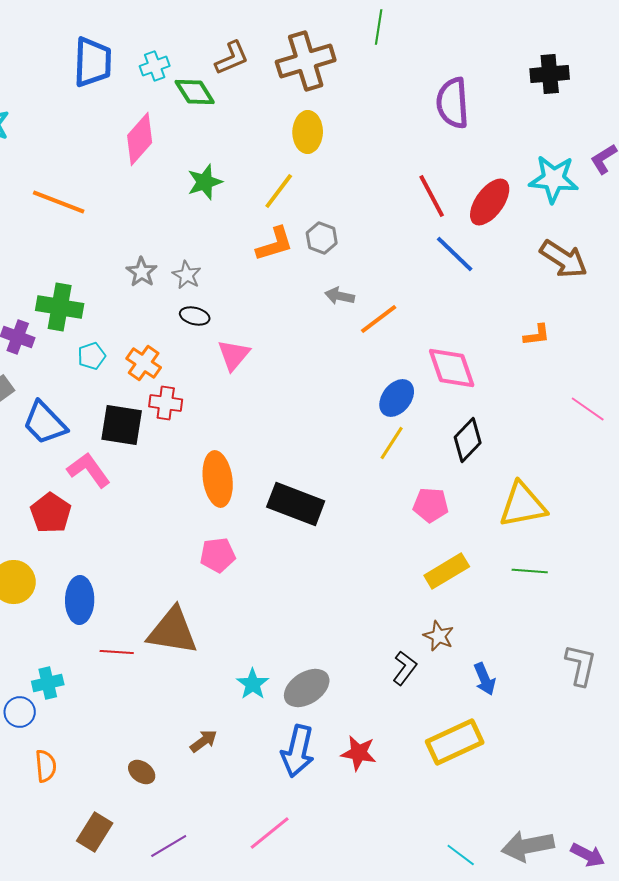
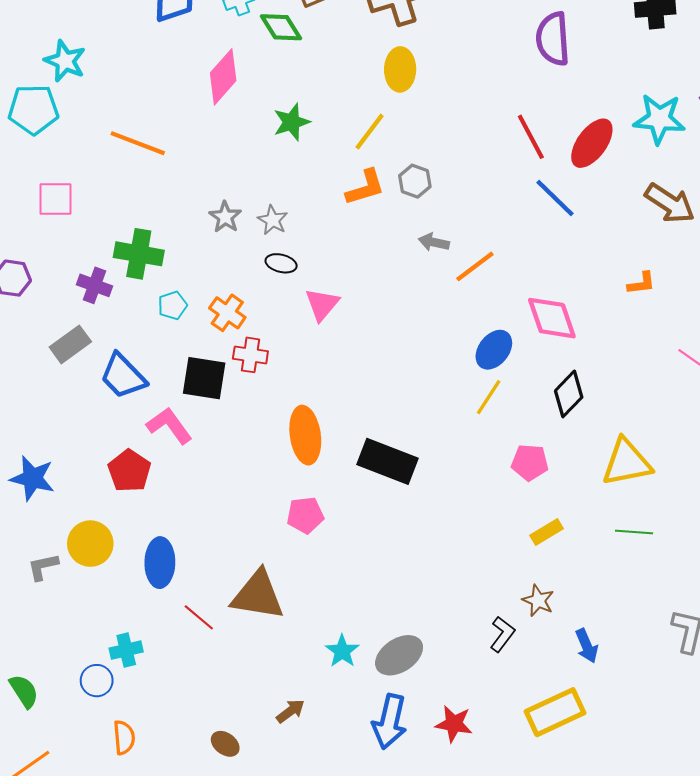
yellow rectangle: (447, 571) -> (547, 532), size x0.7
red line: (117, 652) -> (199, 617), turned 36

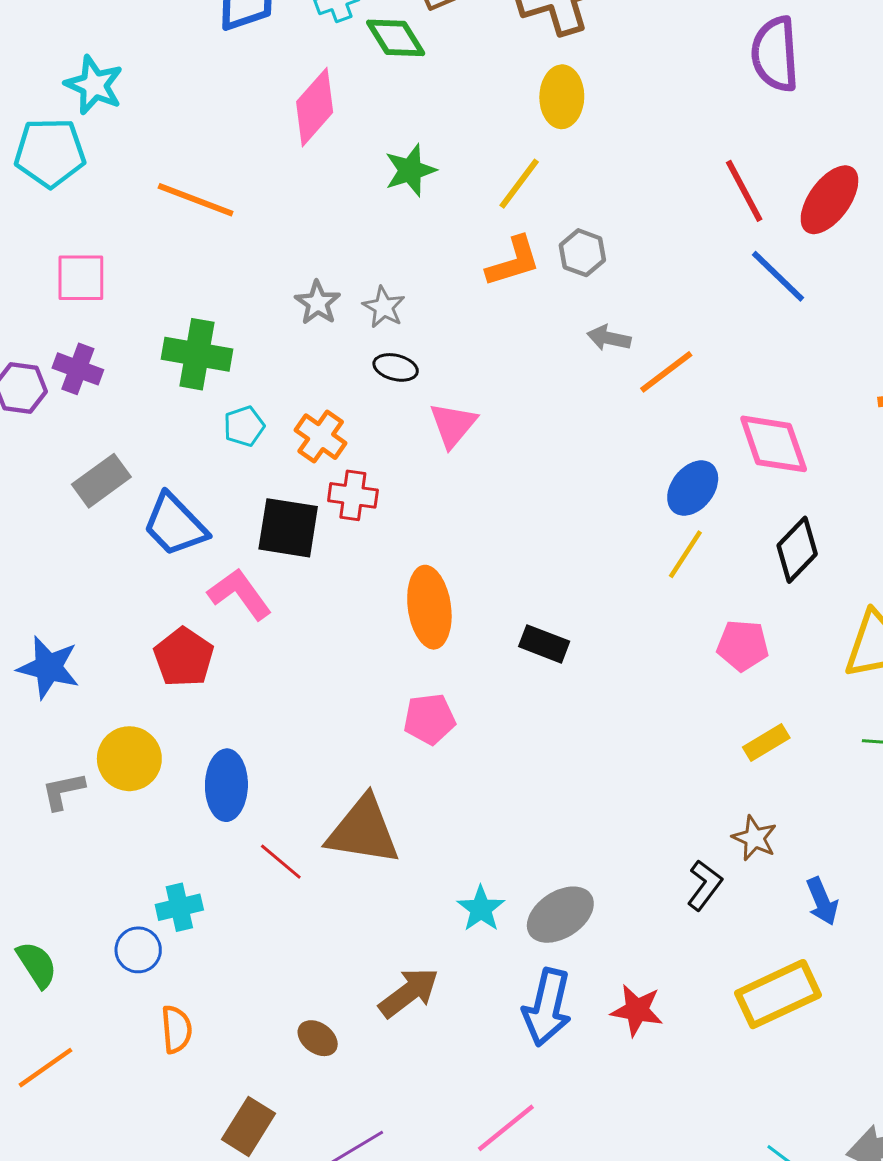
purple cross: (95, 285) -> (78, 369), moved
black rectangle: (387, 461) -> (544, 644), size x0.6
brown arrow: (291, 711) -> (409, 993), size x1.5

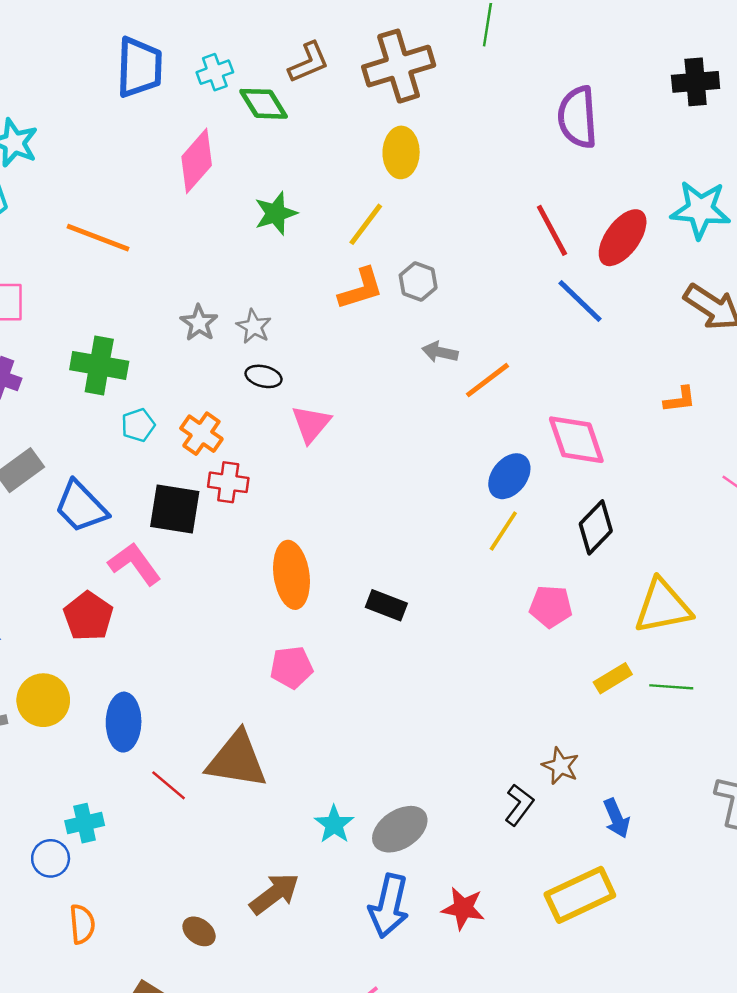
yellow rectangle: (766, 743) -> (613, 678), moved

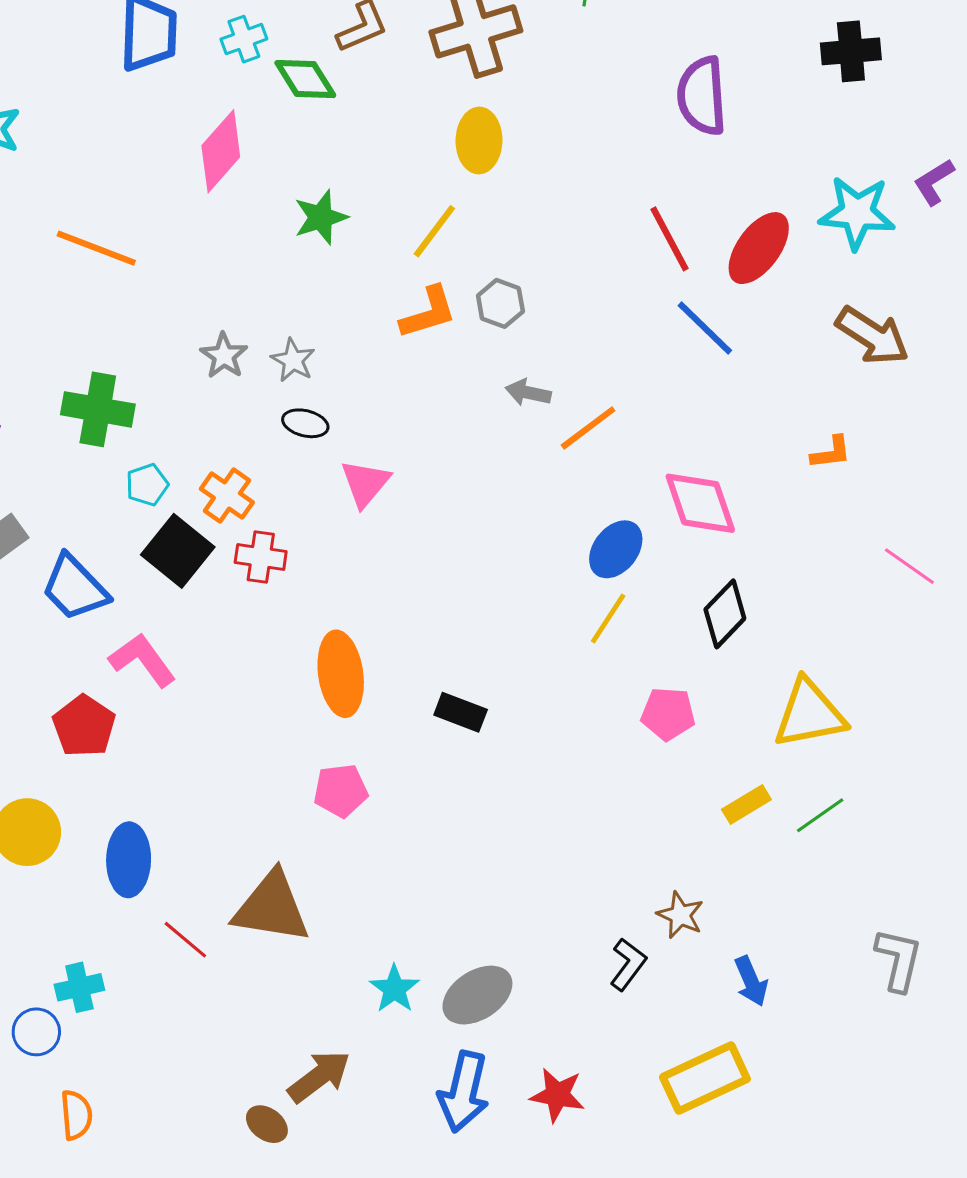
black square: (175, 509) -> (178, 551), moved, turned 30
green line: (671, 687) -> (820, 815), turned -39
brown ellipse: (199, 931) -> (267, 1124), moved

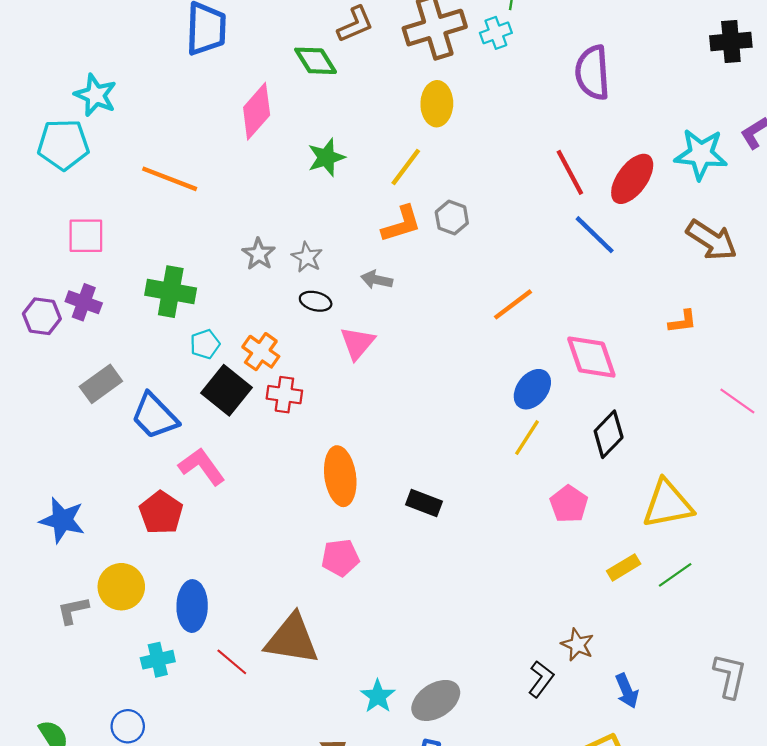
cyan cross: (244, 39) -> (496, 33), moved
black cross: (851, 51) -> (731, 41), moved
gray arrow: (528, 393) -> (377, 280), moved
pink pentagon: (668, 714) -> (569, 504), turned 30
cyan cross: (79, 987) -> (158, 660), moved

